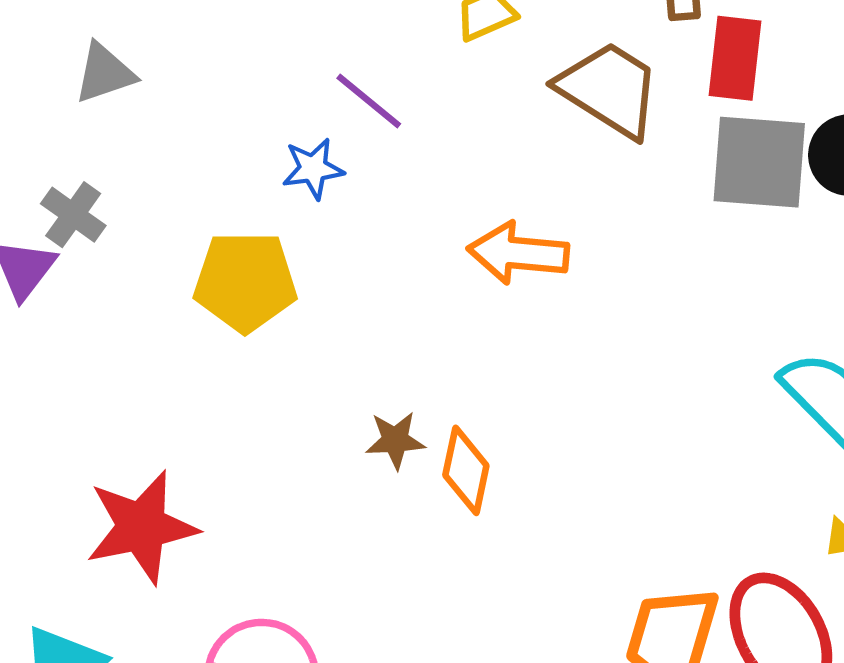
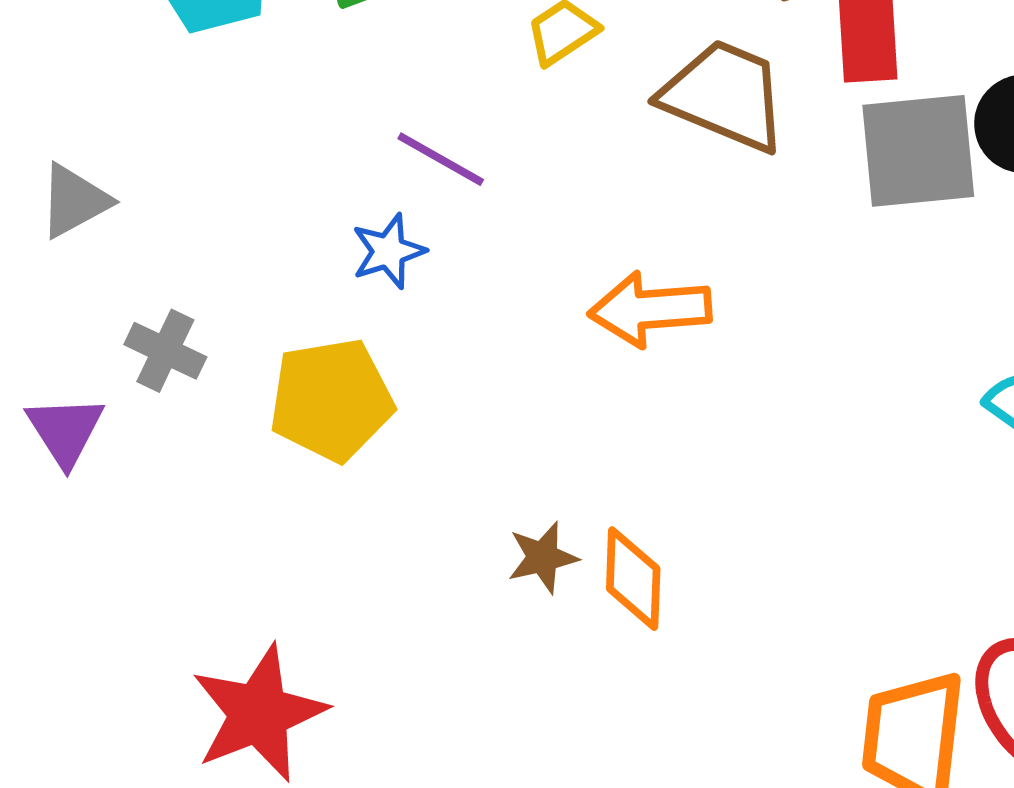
gray triangle: (105, 73) -> (74, 201), moved
gray cross: (73, 215) -> (165, 351), moved

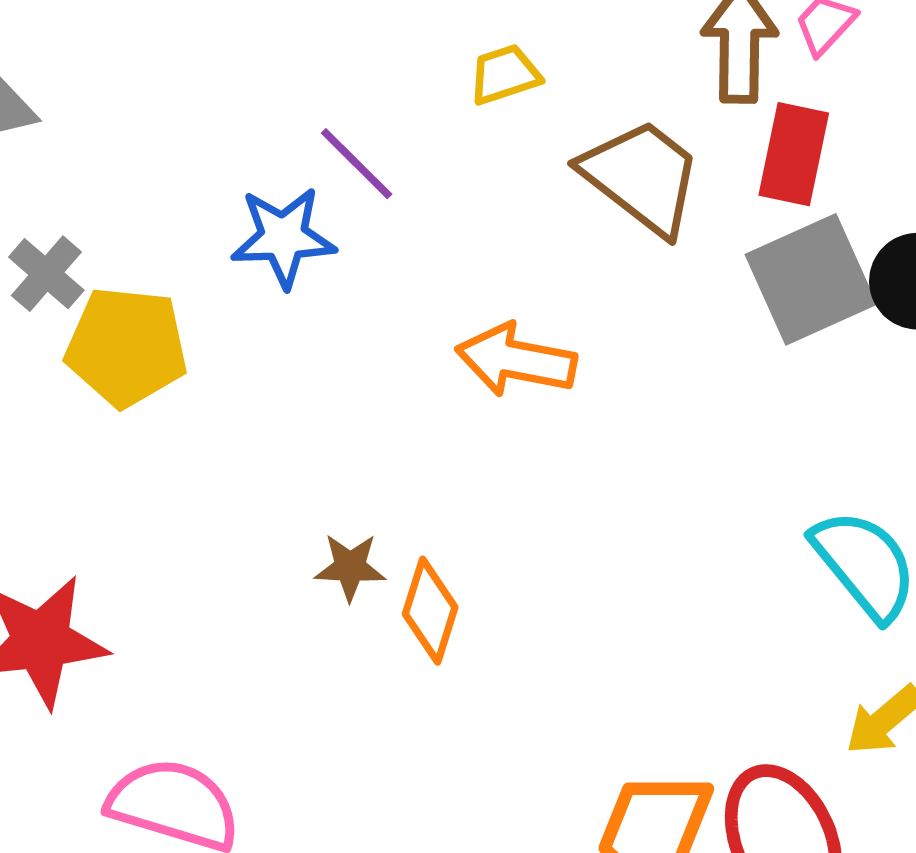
gray square: (918, 151) -> (811, 279), turned -34
blue star: (388, 251) -> (283, 237), size x1.4
yellow pentagon: (331, 400) -> (126, 347), moved

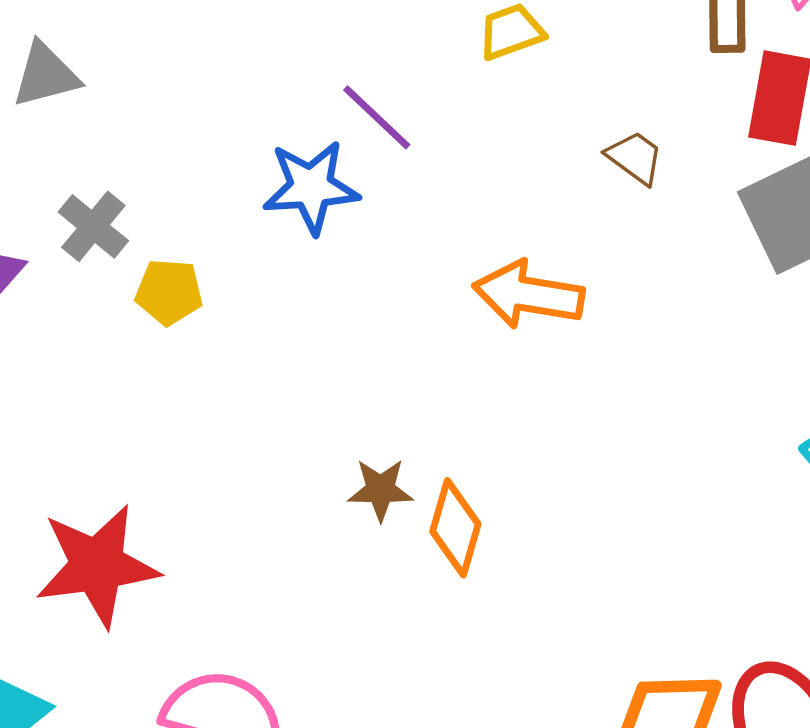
brown trapezoid: (642, 177) -> (635, 157), moved, size x0.5
yellow pentagon: (126, 347) -> (169, 292), size x0.6

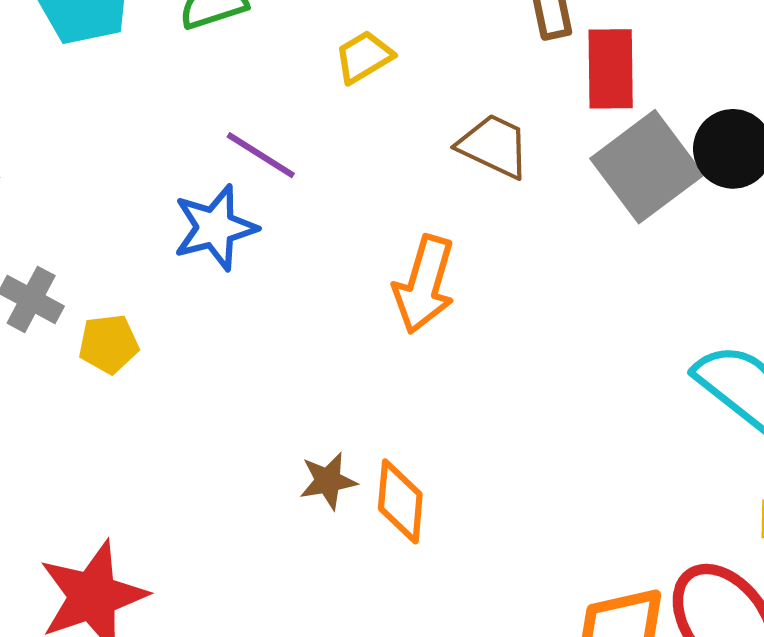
brown trapezoid: (635, 157) -> (494, 146), size x1.4
orange arrow: (528, 295) -> (424, 284), turned -72

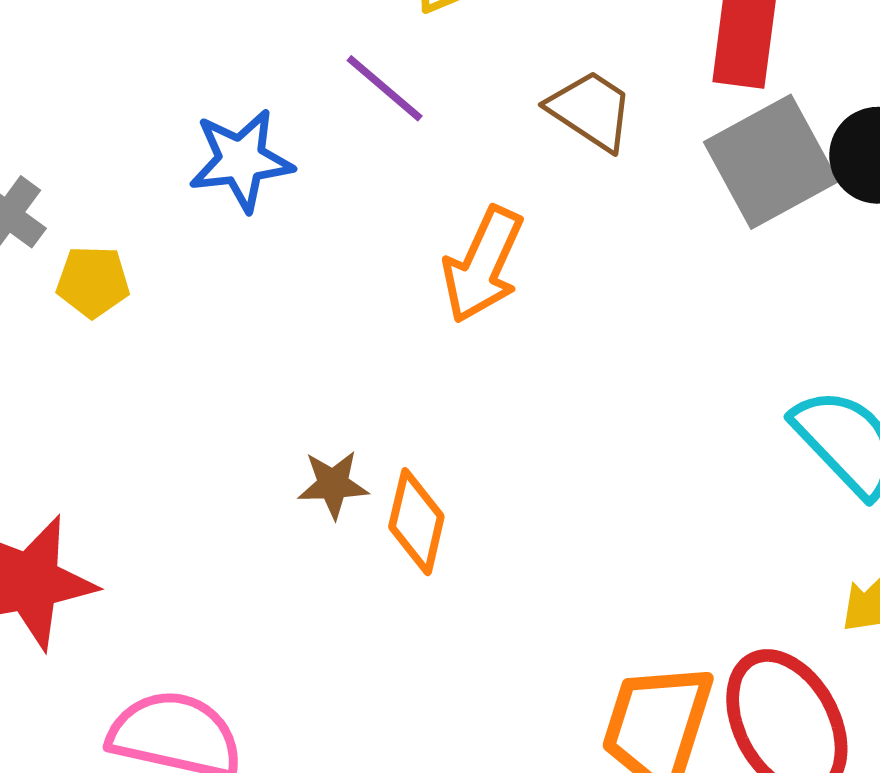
purple line: (261, 155) -> (385, 88), moved

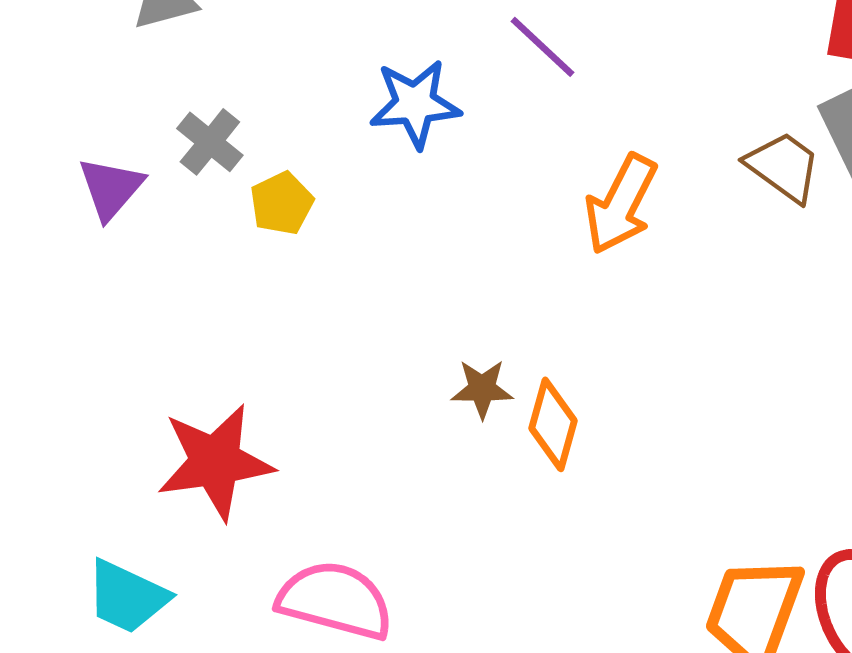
brown trapezoid: (591, 110) -> (783, 167), moved
yellow pentagon: (93, 282) -> (282, 203), turned -30

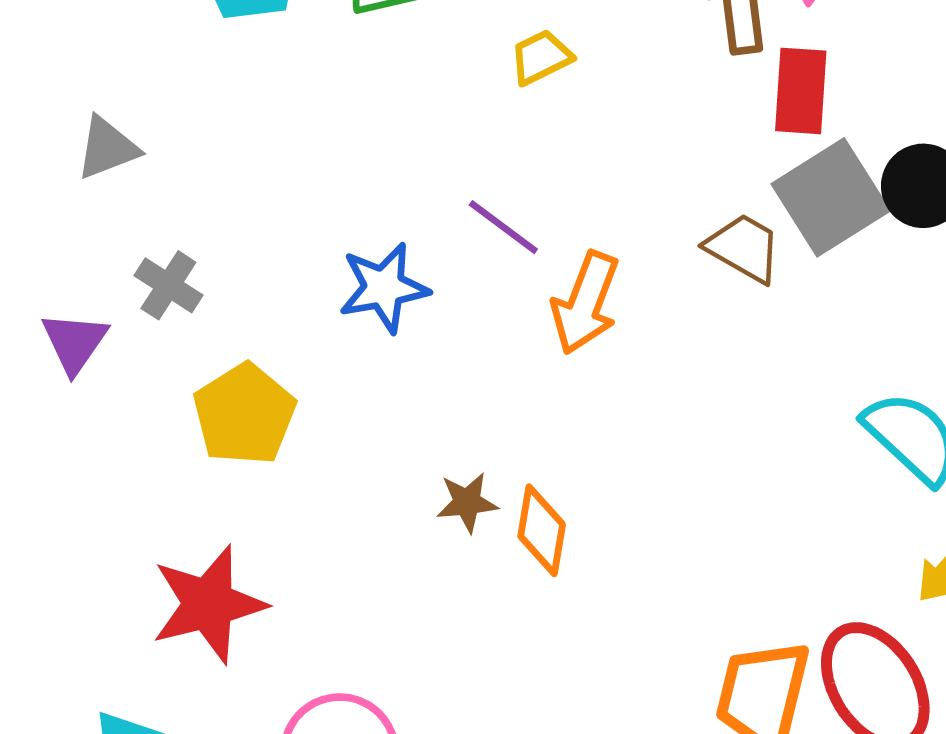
purple line: (542, 47) -> (503, 227), moved
blue star: (415, 104) -> (384, 288), moved
yellow pentagon: (282, 203) -> (244, 414), moved, size x1.6

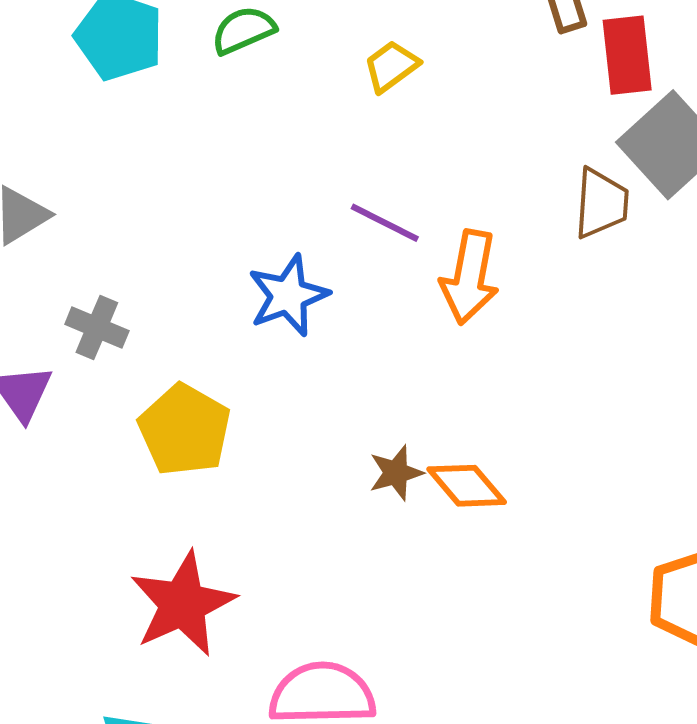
brown trapezoid: (744, 248) -> (601, 203), turned 74
orange diamond: (542, 530) -> (467, 486), turned -40

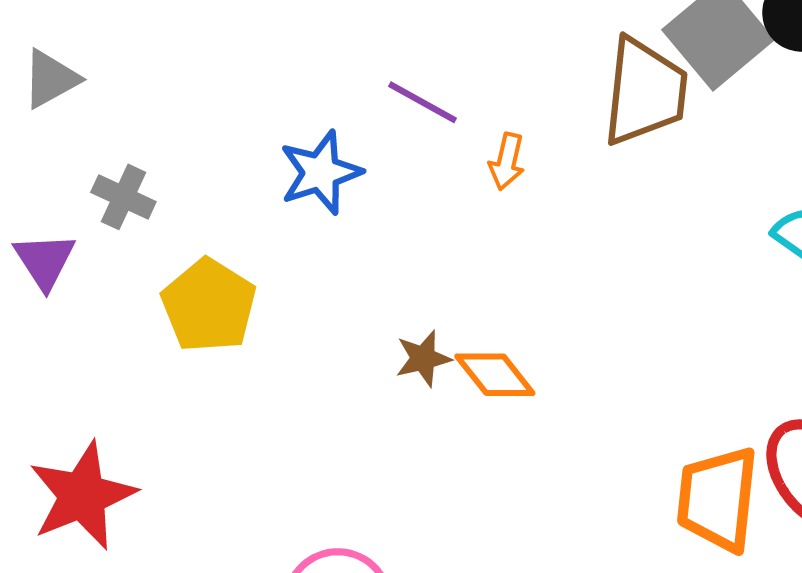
brown trapezoid: (601, 203) -> (645, 92), size x1.5
orange arrow: (470, 277) -> (507, 161), size x0.6
red star: (183, 604) -> (82, 496), moved

